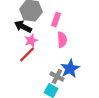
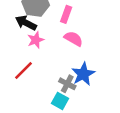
pink semicircle: (62, 40) -> (73, 39), turned -56
red line: (27, 55) -> (23, 70), moved

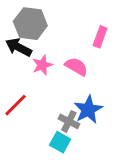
pink rectangle: (66, 14) -> (100, 37), moved
pink star: (36, 40) -> (42, 65), moved

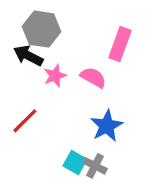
pink rectangle: (100, 37) -> (120, 44), size x1.4
gray cross: (69, 121) -> (95, 166), moved

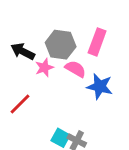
gray hexagon: (42, 29) -> (61, 45), moved
blue star: (107, 126) -> (100, 86), moved, turned -30

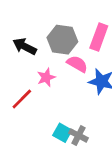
pink star: (44, 68) -> (46, 77), moved

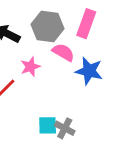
cyan square: (62, 133) -> (48, 125), turned -30

